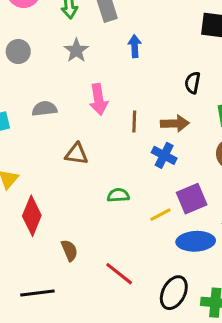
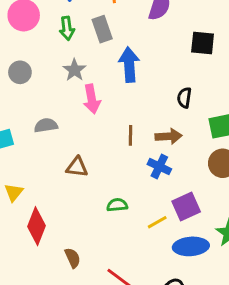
blue arrow: (135, 46) -> (129, 65), size x1.6
pink arrow: (99, 99) -> (92, 99), moved

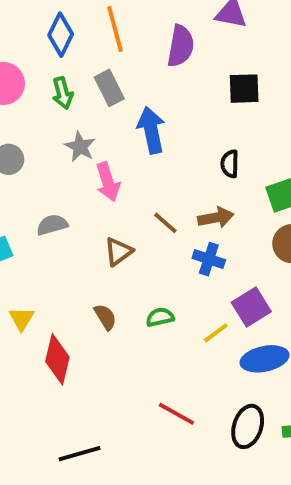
brown line: (130, 135) -> (165, 223), turned -42
brown triangle: (77, 167) -> (118, 252), moved, turned -35
brown semicircle: (73, 258) -> (105, 317), moved

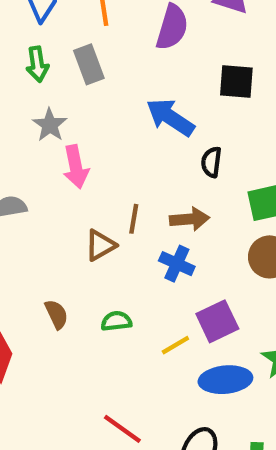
blue arrow: (151, 130) -> (170, 117), moved, turned -51
brown line: (165, 223) -> (134, 219), turned 52
brown triangle: (118, 252) -> (100, 245), moved

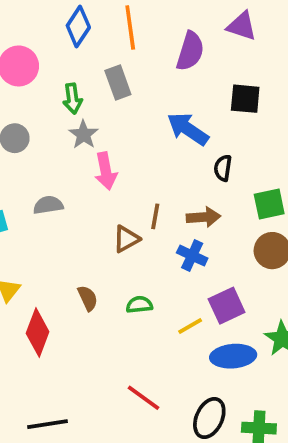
green arrow: (37, 64) -> (72, 99), moved

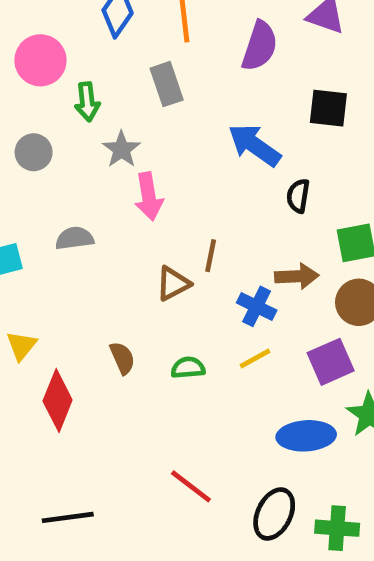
green arrow: (72, 99) -> (87, 102), moved
brown arrow: (203, 217) -> (297, 276), moved
purple square: (227, 306) -> (331, 362), moved
yellow line: (190, 326) -> (255, 358), moved

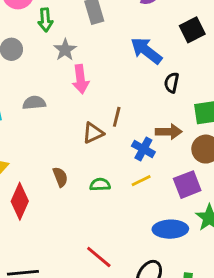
black square: (328, 108) -> (192, 30), turned -35

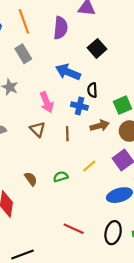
pink arrow: (80, 79) -> (47, 102), moved
brown line: (117, 117) -> (67, 134), moved
brown triangle: (93, 133) -> (38, 129), moved, turned -35
blue cross: (143, 149) -> (79, 106), moved

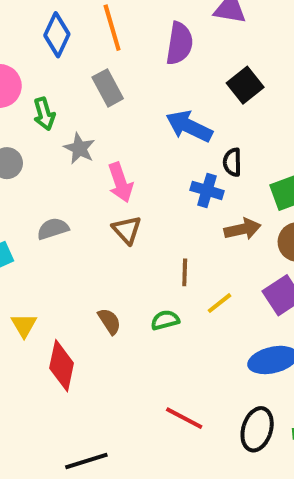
pink arrow: (47, 102) -> (120, 183), moved
brown line: (67, 134) -> (185, 272), moved

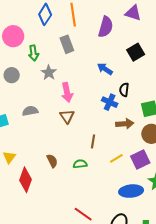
blue arrow: (189, 126) -> (105, 69), size x0.7
yellow line: (219, 303) -> (116, 158), moved

